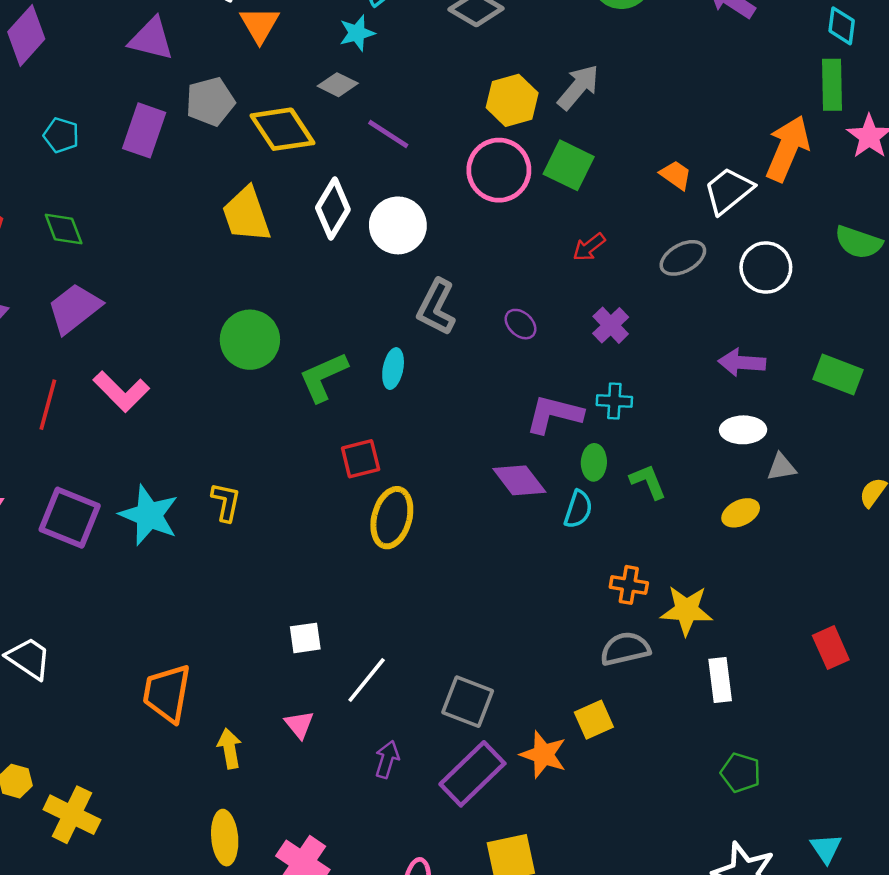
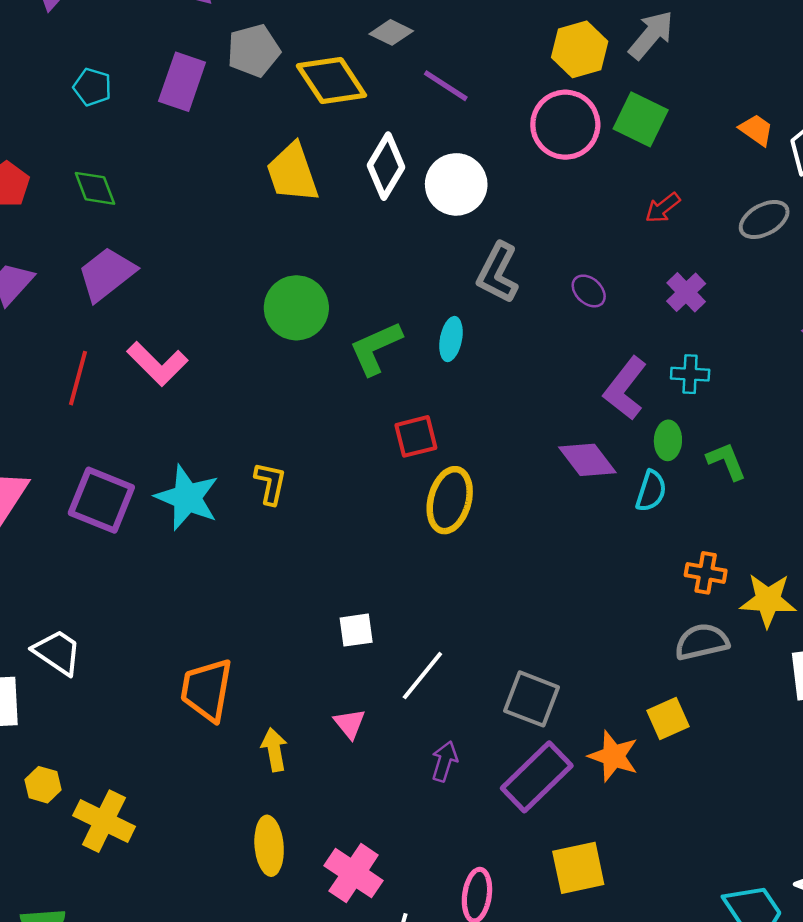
purple L-shape: (554, 414) -> (625, 388), turned -66

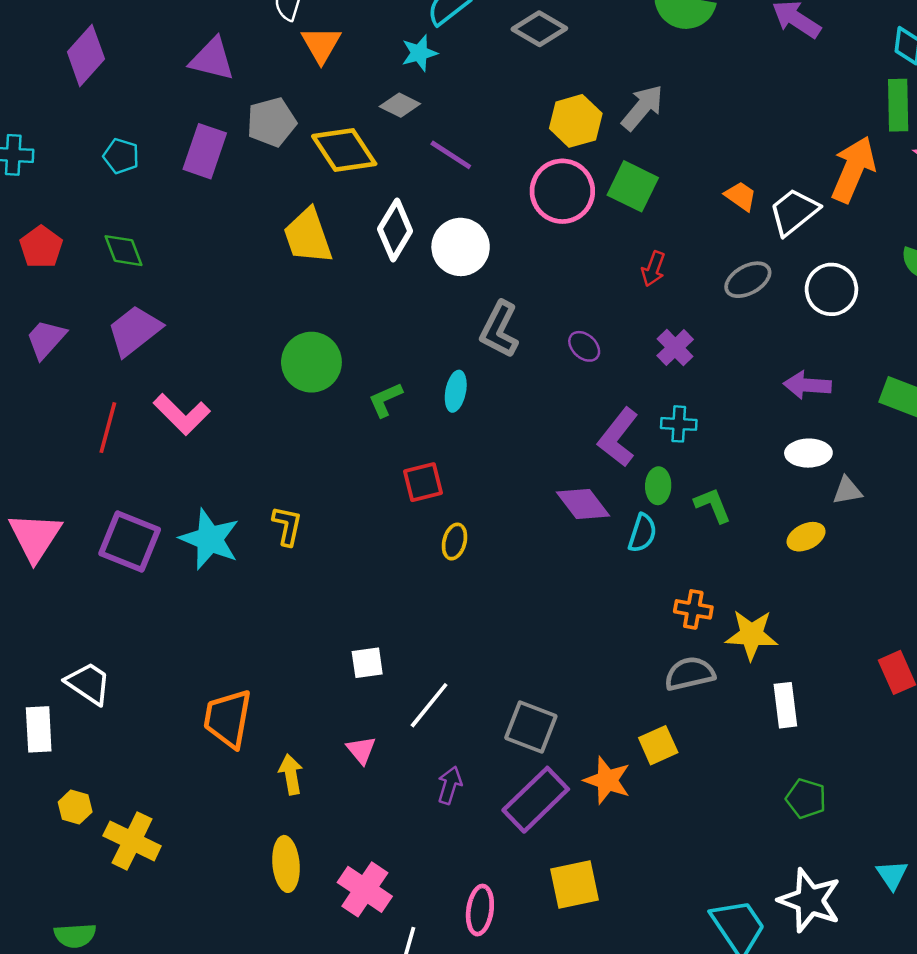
red arrow: (663, 208) -> (653, 269), turned -32
green L-shape: (376, 348) -> (385, 400), size x0.7
yellow ellipse: (450, 500) -> (454, 542), size x0.6

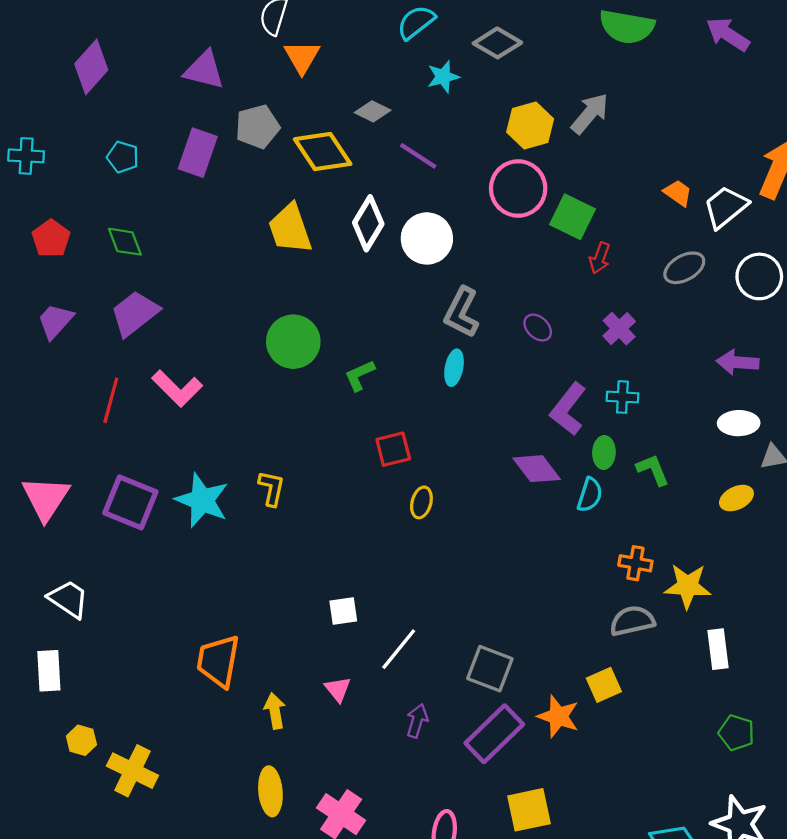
cyan star: (419, 53) -> (443, 77), moved
green square: (633, 186) -> (572, 217), moved
cyan ellipse: (456, 391) -> (454, 368), moved
white trapezoid: (88, 683) -> (68, 599), moved

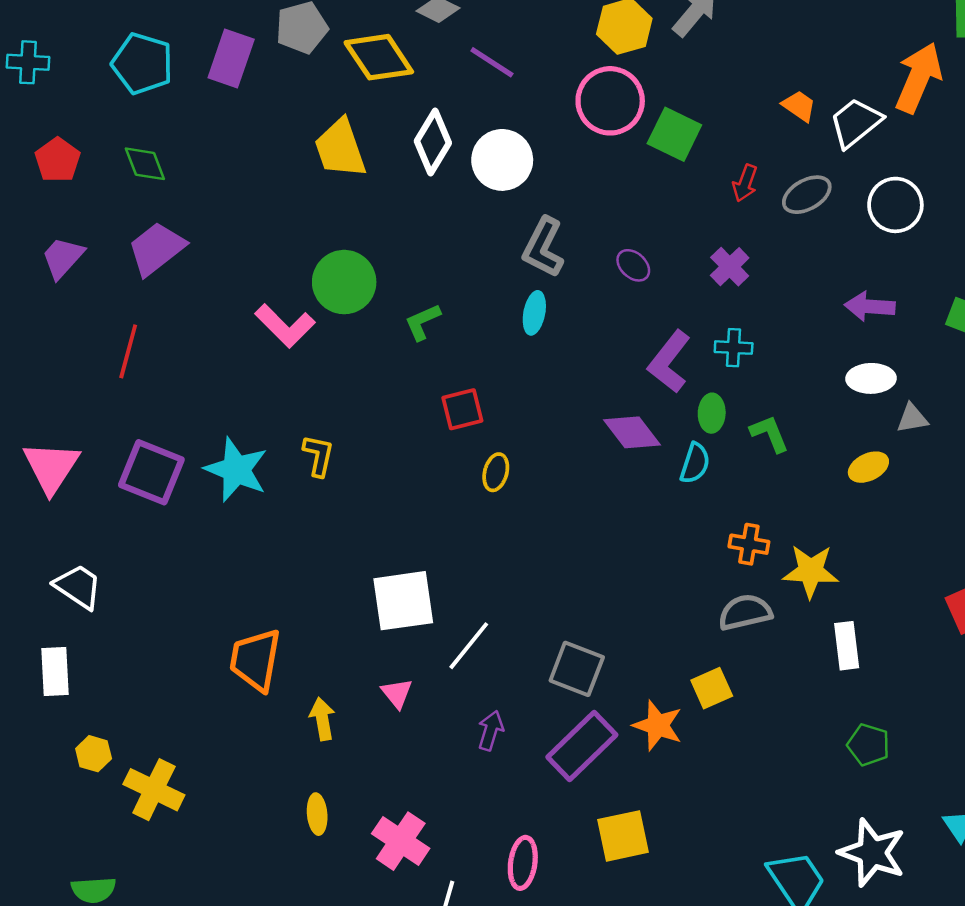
cyan pentagon: (123, 157) -> (142, 64), size x1.6
red arrow: (600, 258) -> (745, 183), moved
pink L-shape: (177, 388) -> (285, 326), moved
white square: (343, 611) -> (403, 601), size x1.8
yellow ellipse: (270, 791) -> (317, 814), size x0.7

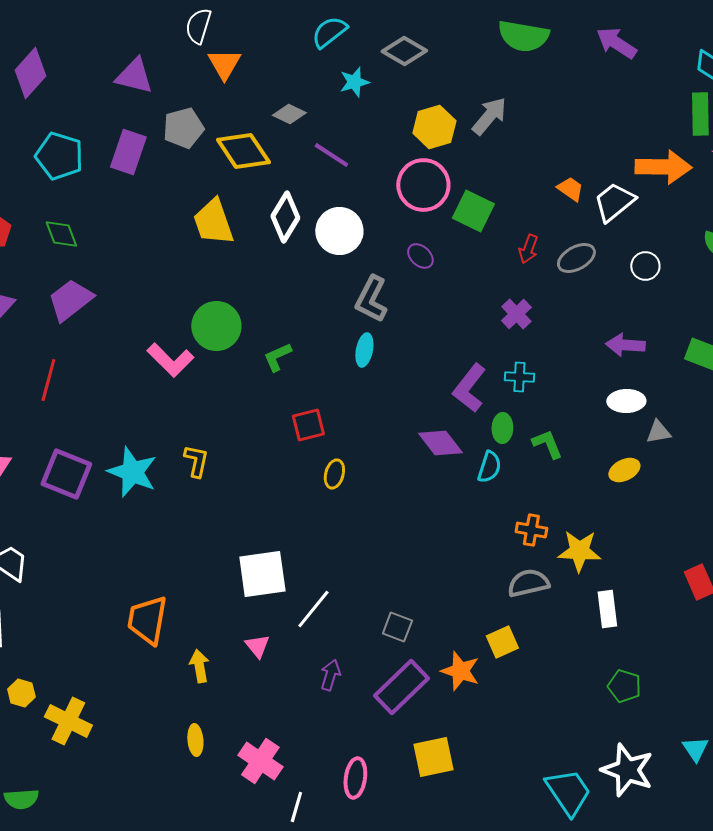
orange arrow: (919, 78) -> (663, 167), turned 68
white circle: (895, 205) -> (645, 266), size x0.7
purple ellipse: (633, 265) -> (420, 256), moved
gray square: (577, 669) -> (397, 627), size x0.7

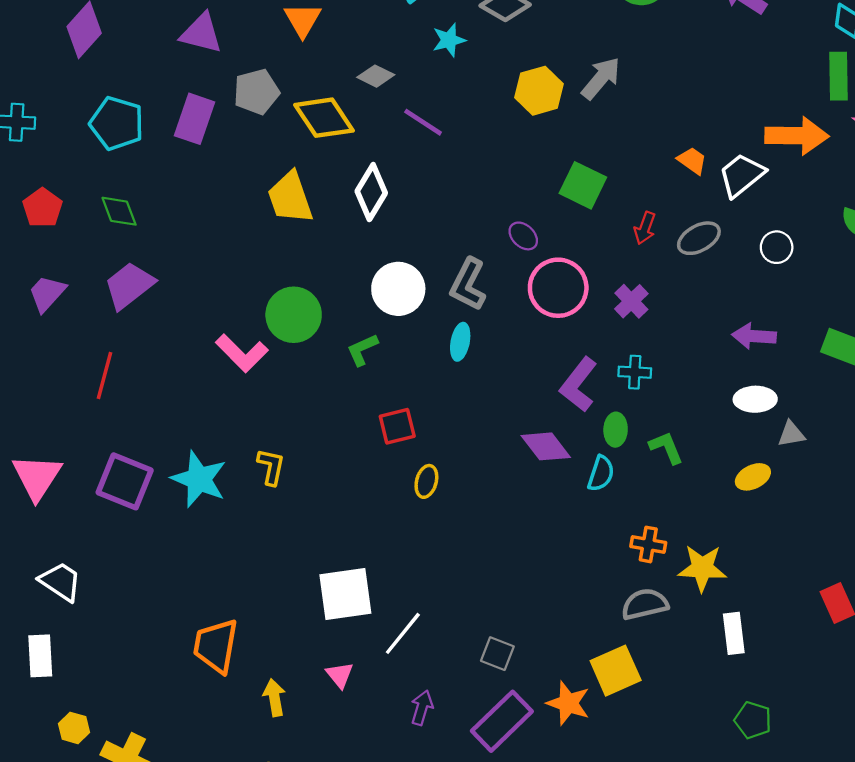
pink circle: (423, 185) -> (558, 288), moved
white circle: (339, 231) -> (398, 289), moved
yellow square: (502, 642) -> (616, 671), size x1.4

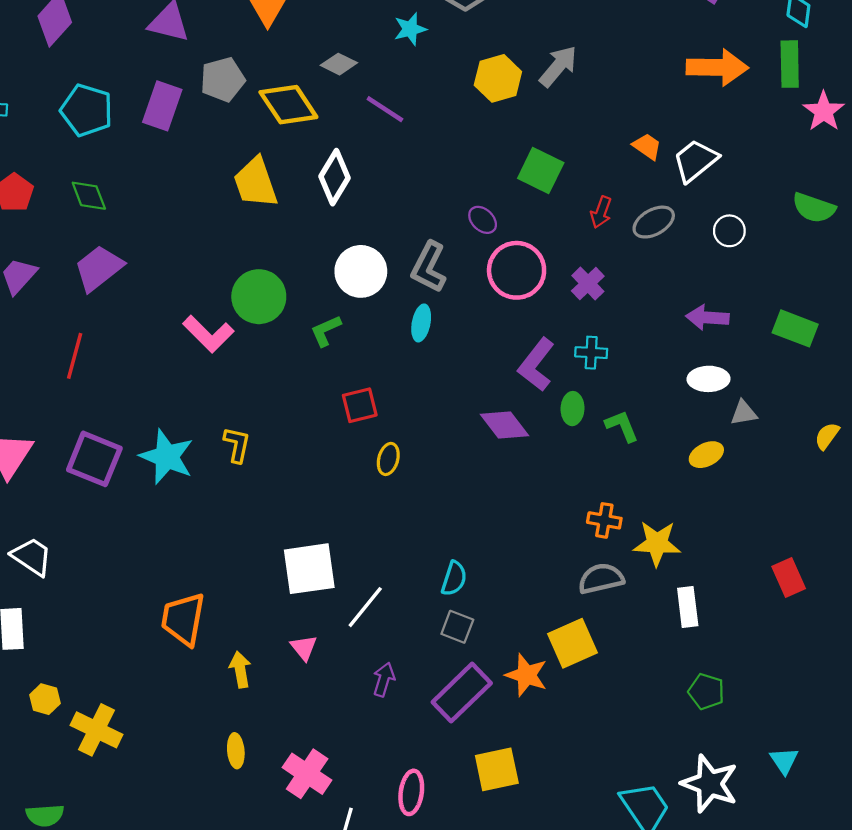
orange arrow: (797, 136) -> (717, 67), moved
cyan semicircle: (601, 474) -> (454, 579), moved

